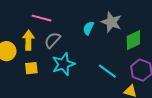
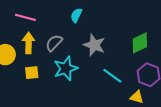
pink line: (41, 18) -> (25, 17), moved
gray star: (111, 22) -> (94, 45), moved
cyan semicircle: (88, 28) -> (76, 15), moved

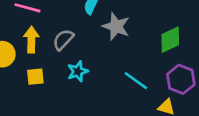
gray star: (94, 45) -> (116, 26), moved
cyan star: (66, 68) -> (78, 71), size x0.7

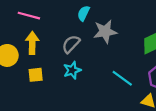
gray star: (116, 26) -> (105, 32), turned -30
gray semicircle: (63, 40) -> (71, 44), moved

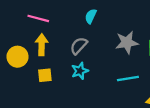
gray star: (105, 32) -> (127, 42), moved
cyan line: (122, 78) -> (128, 79), turned -45

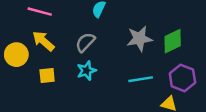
yellow arrow: (42, 45) -> (43, 41), turned -50

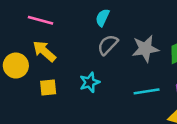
gray semicircle: (85, 42) -> (108, 45), moved

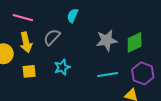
gray semicircle: (108, 45) -> (52, 37), moved
yellow arrow: (44, 51) -> (26, 42), turned -144

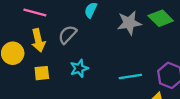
gray star: (107, 40) -> (129, 23), moved
green diamond: (135, 42) -> (161, 18), moved, turned 70

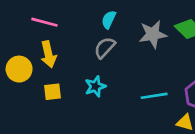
gray semicircle: (67, 35) -> (105, 48), moved

